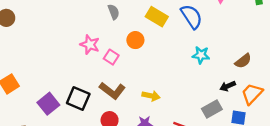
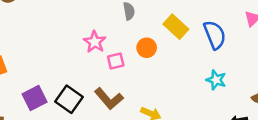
pink square: (111, 57) -> (116, 61), turned 32

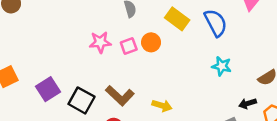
pink star: (95, 42) -> (100, 42), turned -30
pink square: (116, 61) -> (129, 46), moved
purple square: (35, 98) -> (48, 89), moved

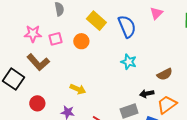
orange circle: (151, 42) -> (81, 41), moved
brown L-shape: (120, 96) -> (38, 62), moved

